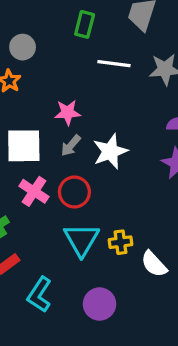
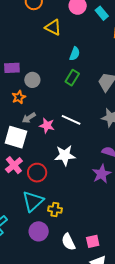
white line: (114, 64) -> (71, 120), moved
gray arrow: (71, 146) -> (29, 118), moved
white semicircle: (154, 264) -> (68, 242), moved
purple circle: (100, 304) -> (39, 231), moved

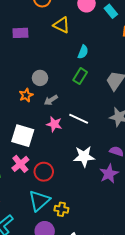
purple rectangle: (12, 68) -> (20, 33), moved
gray arrow: (29, 118) -> (51, 100), moved
white star: (65, 155) -> (84, 156), moved

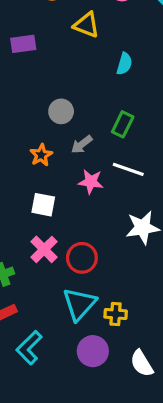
green rectangle: (80, 76) -> (123, 124), moved
orange star: (26, 95) -> (41, 155), moved
white square: (23, 136) -> (43, 205), size x0.7

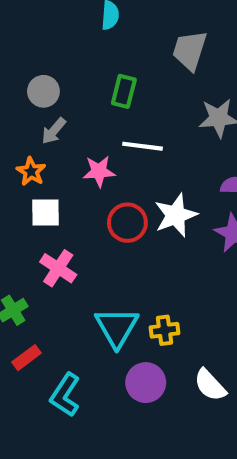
gray arrow: (82, 144) -> (54, 131), moved
orange star: (41, 155) -> (31, 171), moved
red circle: (82, 258) -> (127, 223), moved

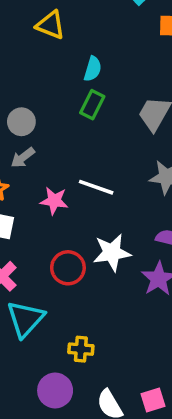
green rectangle: (124, 91) -> (92, 105), moved
red circle: (127, 223) -> (68, 268), moved
cyan triangle: (117, 327) -> (25, 319), moved

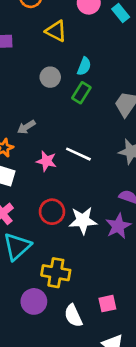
gray circle: (21, 122) -> (50, 77), moved
white star: (112, 253) -> (83, 221), moved
yellow cross: (81, 349) -> (56, 273), size x1.5
pink square: (153, 400) -> (107, 304), moved

